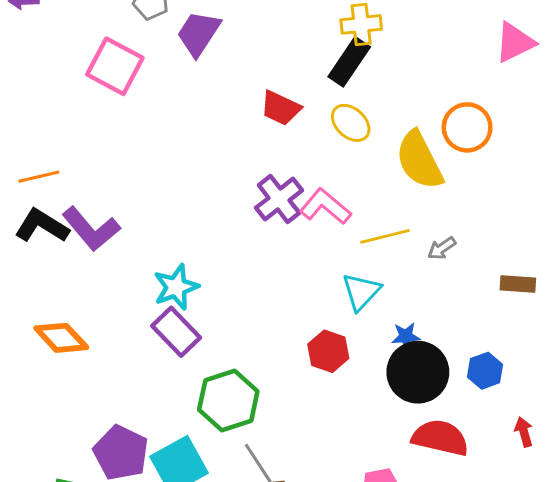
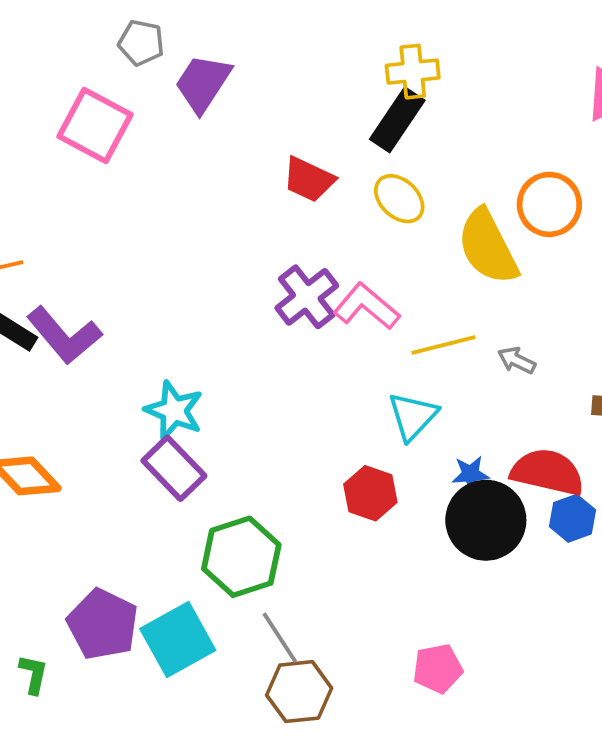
gray arrow: (442, 248) -> (517, 360), turned 60
cyan star: (176, 287) -> (174, 410), turned -30
red semicircle: (440, 438) -> (547, 472), moved

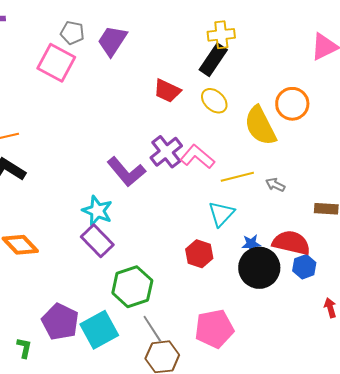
gray pentagon: (141, 43) -> (72, 33), moved
purple L-shape: (64, 335) -> (126, 172), moved
pink pentagon: (438, 668) -> (214, 329), moved, size x1.5

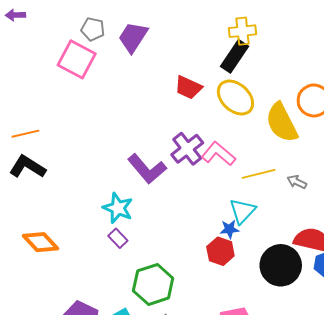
yellow ellipse: (214, 101) -> (235, 97), size x1.4
purple rectangle: (97, 241) -> (118, 238), size x0.6
blue star: (251, 244) -> (229, 229), moved

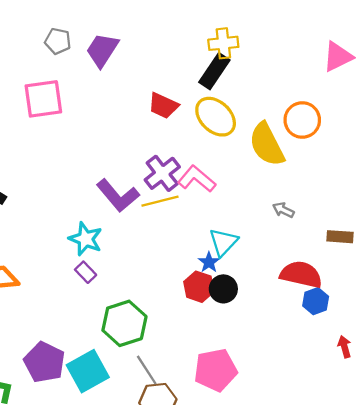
pink square: (77, 59) -> (43, 99), moved, turned -36
yellow line: (259, 174) -> (160, 201), moved
blue star: (229, 229) -> (209, 262), turned -30
black circle: (281, 265) -> (223, 289), moved, size x0.6

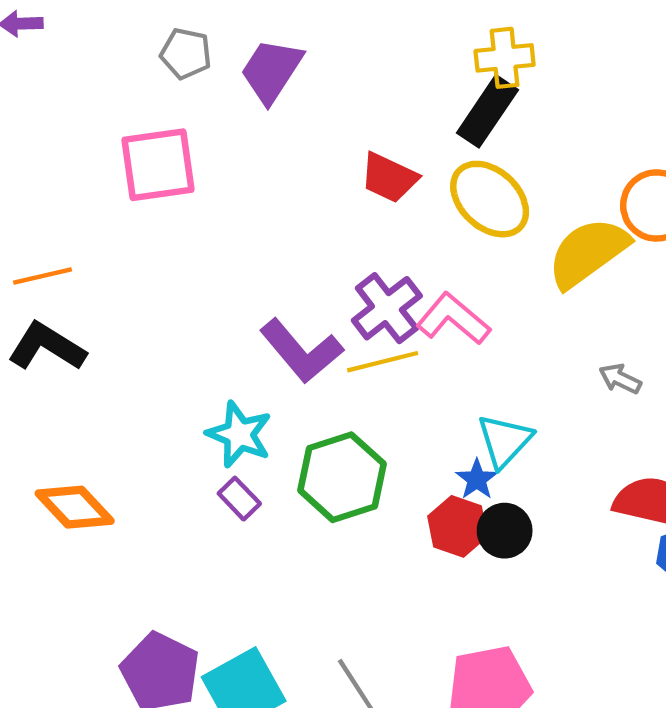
yellow semicircle: (267, 144) -> (588, 253), turned 81
green hexagon: (124, 323) -> (342, 477), moved

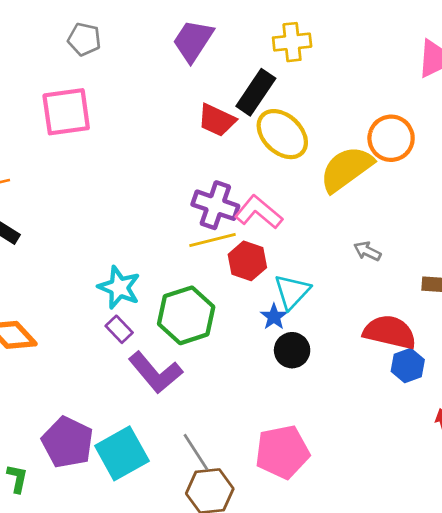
purple trapezoid: (271, 71) -> (193, 41), moved
black rectangle: (487, 111) -> (256, 92), moved
purple cross: (387, 308) -> (215, 205), turned -33
purple L-shape: (301, 351) -> (155, 373), moved
red hexagon: (458, 526) -> (247, 261), moved

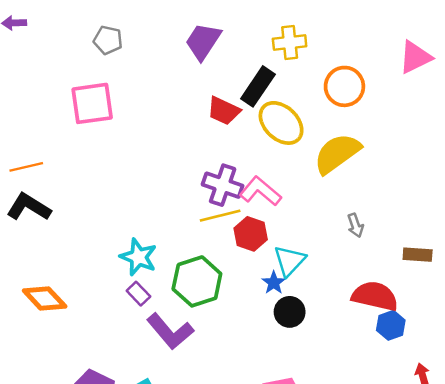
orange circle: (391, 138) -> (344, 86), moved
gray arrow: (367, 251) -> (355, 225), turned -135

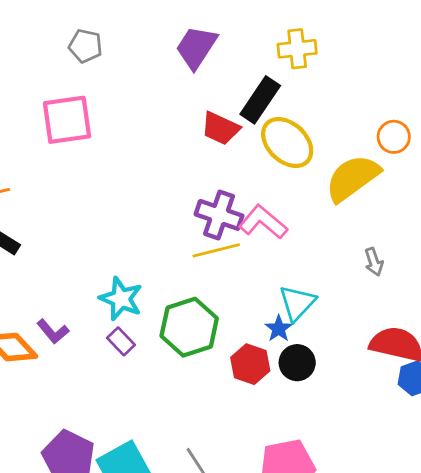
orange circle: (344, 86) -> (394, 137), moved, size x0.7
red hexagon: (251, 234) -> (250, 364), moved
purple L-shape: (170, 331) -> (53, 331), moved, size x0.6

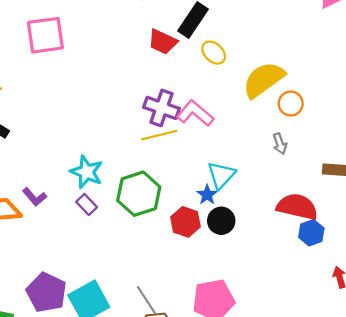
orange circle: (394, 137) -> (291, 104), moved
yellow ellipse: (287, 143) -> (214, 53), size x0.6

